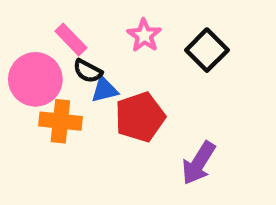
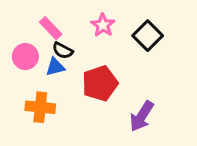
pink circle: (35, 79) -> (25, 57), size x0.7
blue triangle: (104, 90) -> (55, 67), moved
orange cross: (60, 121) -> (40, 107), moved

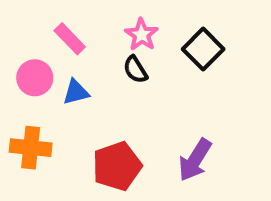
black semicircle: (63, 51) -> (135, 70), moved, turned 30
red pentagon: (100, 83) -> (117, 166), moved
orange cross: (40, 107) -> (31, 148), moved

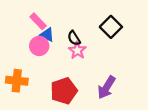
pink star: (142, 35) -> (77, 50), moved
pink circle: (35, 78) -> (39, 46), moved
blue triangle: (76, 92) -> (47, 35), moved, turned 40

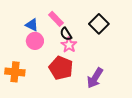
pink rectangle: (38, 21) -> (56, 19), moved
blue triangle: (47, 35) -> (32, 25), moved
red pentagon: (64, 91) -> (61, 68), moved, turned -30

